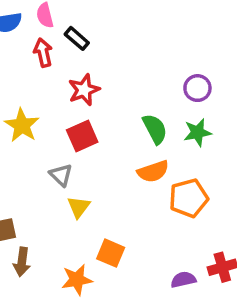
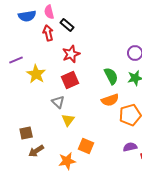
brown arrow: (22, 262) -> (36, 151), turned 49
purple semicircle: (183, 280) -> (130, 147), moved

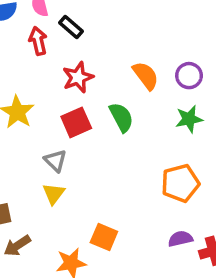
green semicircle: (111, 76) -> (121, 117), moved
orange semicircle: (110, 100) -> (146, 76), moved, turned -108
yellow triangle: (68, 120) -> (54, 194), moved

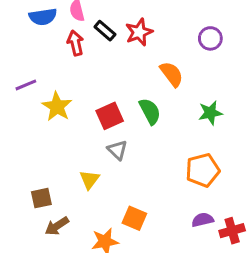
purple circle: (189, 76) -> (210, 38), moved
red star: (78, 77) -> (139, 32), moved
gray triangle: (55, 161) -> (117, 150), moved

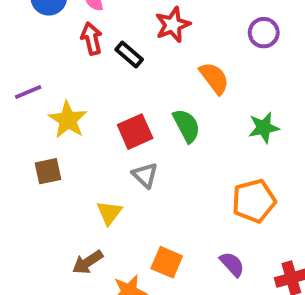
black rectangle: (105, 31) -> (129, 54), moved
brown square: (41, 198) -> (48, 171), moved
purple semicircle: (203, 220) -> (232, 264), moved, turned 60
brown arrow: (57, 226) -> (88, 262), moved

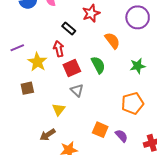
purple circle: (264, 33) -> (138, 17), size x1.5
red arrow: (92, 39) -> (59, 49), moved
orange square: (167, 262) -> (100, 130), moved

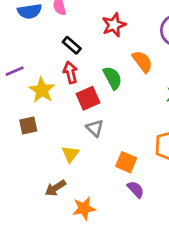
black rectangle: (69, 29) -> (72, 45), moved
green semicircle: (98, 65) -> (113, 78), moved
orange square: (100, 130) -> (126, 162), moved
purple semicircle: (121, 136) -> (136, 189), moved

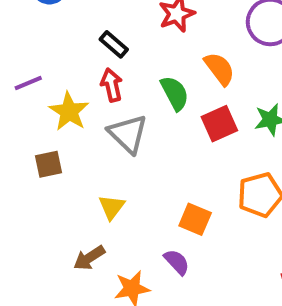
red square: (88, 98) -> (219, 124), moved
gray triangle: (95, 128) -> (128, 134), moved, size x1.5
purple semicircle: (136, 189) -> (177, 262), moved

